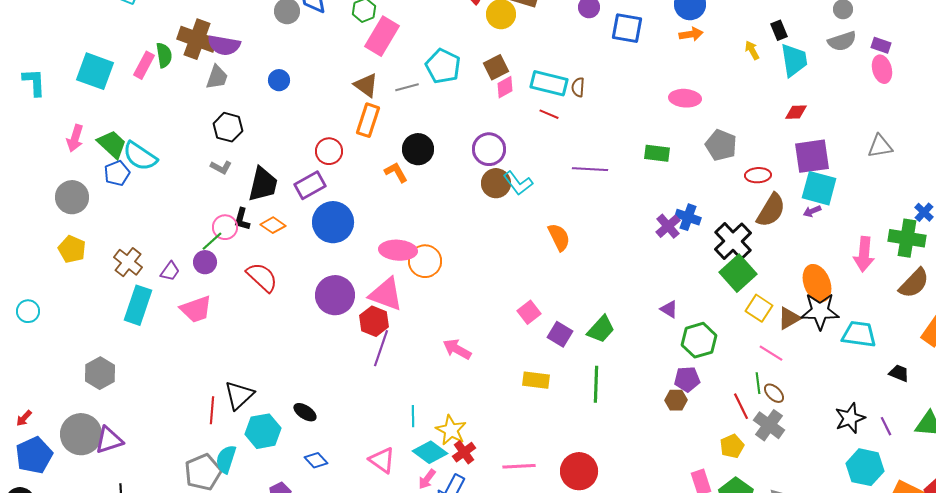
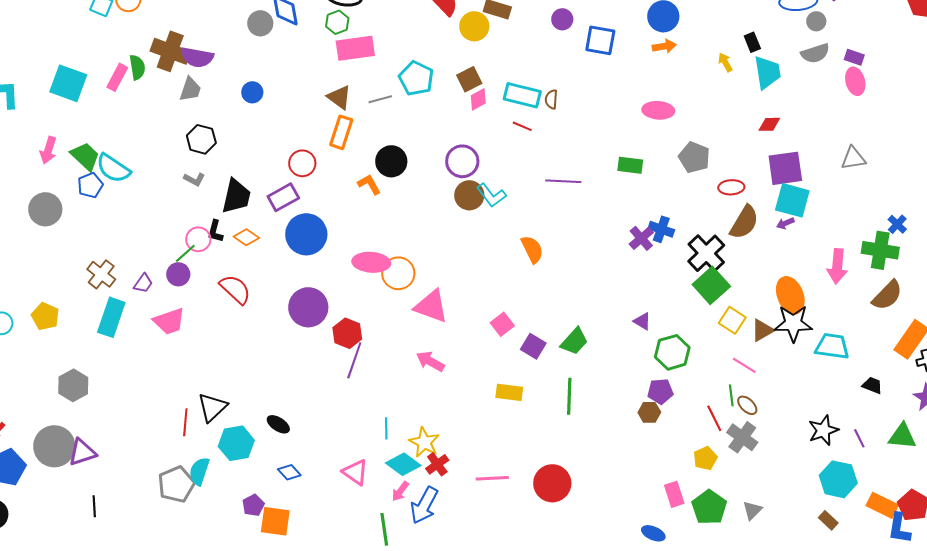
pink rectangle: (382, 36) -> (355, 48), turned 51
yellow pentagon: (72, 249) -> (45, 316), moved
pink triangle: (386, 294) -> (431, 306), moved

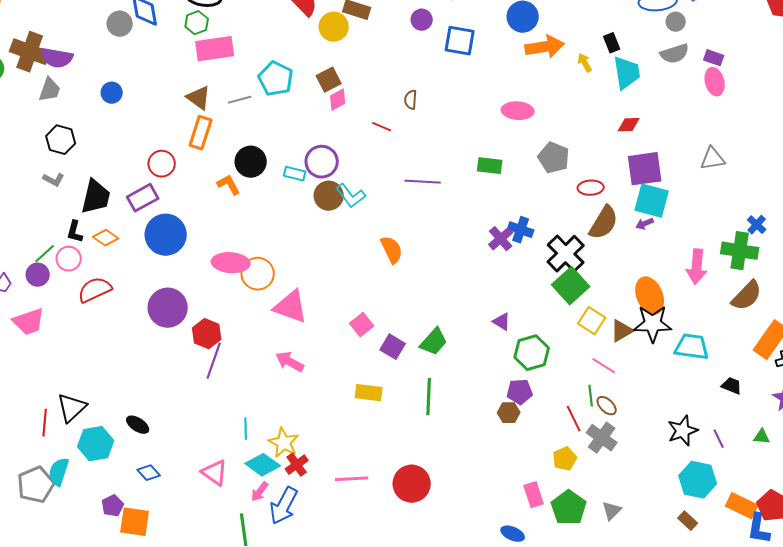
orange arrow: (664, 46) -> (545, 47), moved, size x1.6
cyan rectangle: (522, 95) -> (295, 174), moved, size x0.6
pink circle: (198, 239) -> (69, 259), moved
red semicircle: (235, 289) -> (95, 290), turned -68
green triangle: (902, 436) -> (762, 437), size x0.6

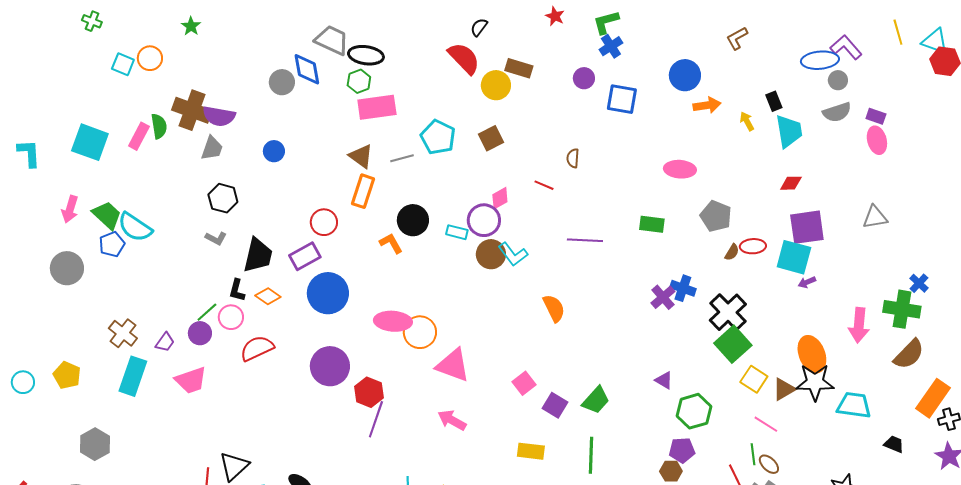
orange arrow: (545, 47) -> (707, 105), size x0.7
pink diamond: (338, 100) -> (500, 198), moved
cyan square: (652, 201) -> (794, 257), moved
brown semicircle: (604, 223) -> (732, 252), moved, size x0.5

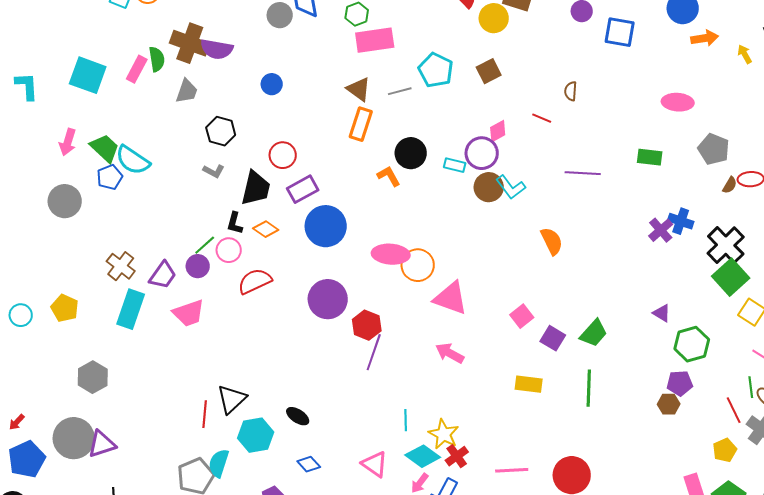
gray trapezoid: (212, 148) -> (187, 91), moved
red circle: (324, 222) -> (283, 155), moved
purple trapezoid: (165, 342) -> (163, 275), size x1.4

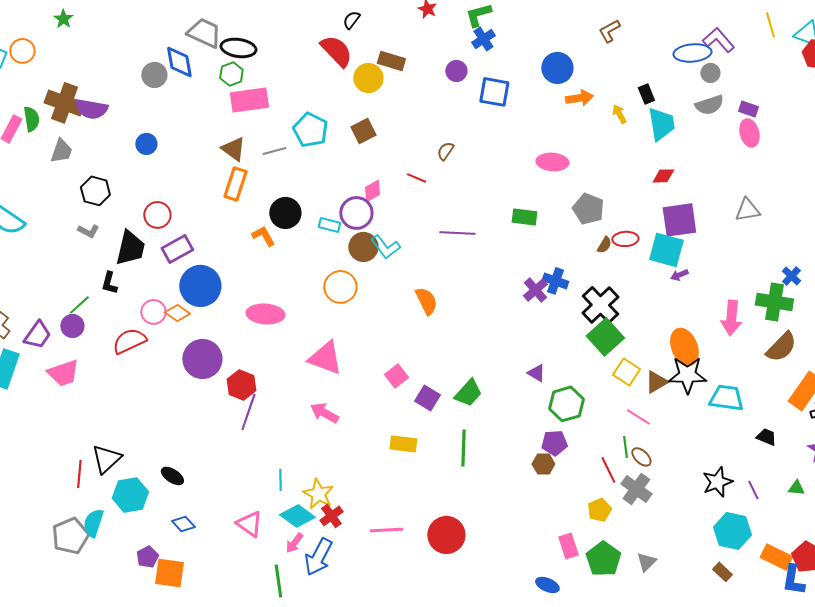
brown semicircle: (571, 91) -> (445, 151), turned 30
orange diamond: (266, 229) -> (177, 313), moved
pink circle: (229, 250) -> (153, 312), moved
orange circle: (418, 265) -> (340, 287), moved

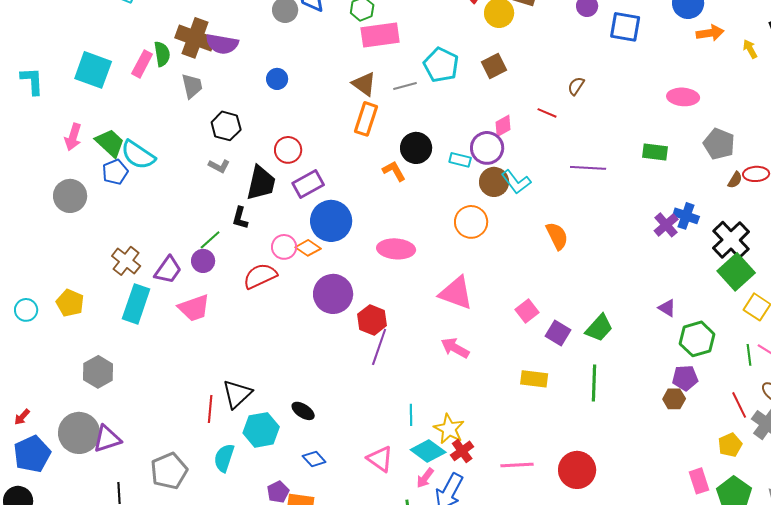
gray trapezoid: (61, 151) -> (192, 86), turned -32
green line: (625, 447) -> (749, 355), moved
gray pentagon: (70, 536) -> (169, 471), moved

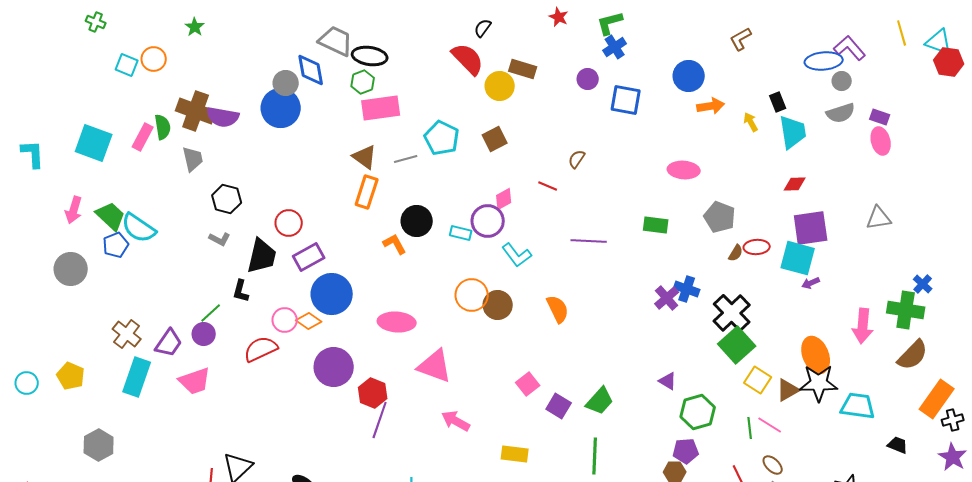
blue circle: (277, 79) -> (281, 108), moved, size x1.8
brown circle: (494, 182) -> (498, 305), moved
pink triangle: (456, 293) -> (435, 366), moved
yellow rectangle: (534, 379) -> (515, 454), moved

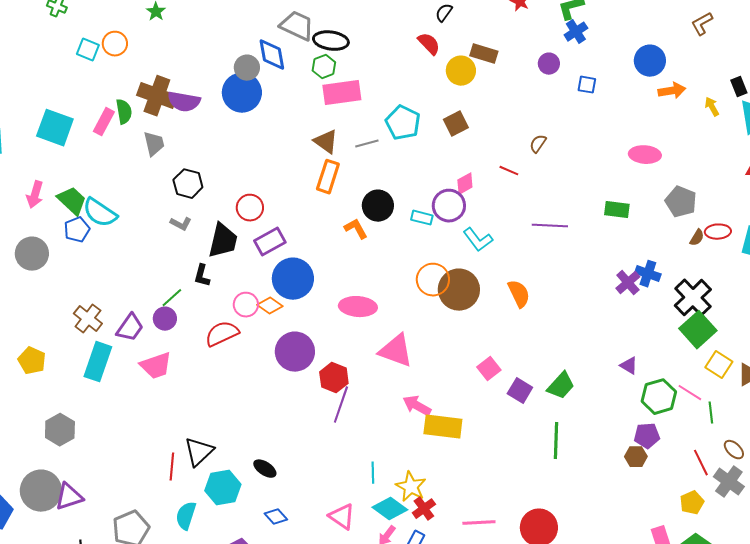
red semicircle: (468, 59) -> (429, 44), size x0.7
blue square: (626, 100) -> (587, 85), size x0.6
brown circle: (498, 305) -> (459, 290), size x1.4
pink line: (770, 425) -> (690, 393), moved
yellow rectangle: (515, 454) -> (443, 427), moved, size x1.4

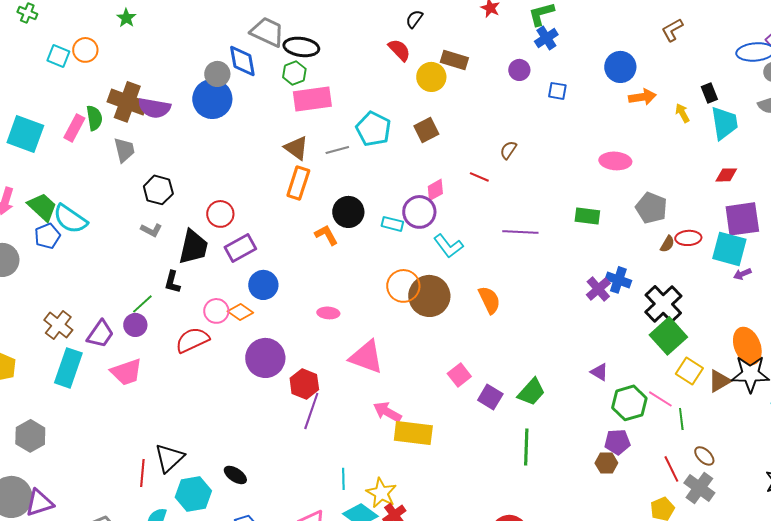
blue circle: (293, 279) -> (263, 285), size x0.7
pink ellipse: (358, 307) -> (328, 313), size x0.6

